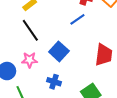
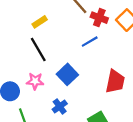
blue cross: (54, 82) -> (60, 106), turned 32

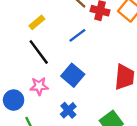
blue line: (90, 42) -> (77, 35), moved

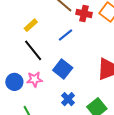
blue circle: (14, 100) -> (14, 82), moved
blue cross: (68, 110) -> (68, 99), moved

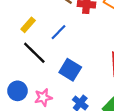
blue line: (65, 35) -> (58, 32), moved
pink star: (34, 79) -> (43, 97), moved

